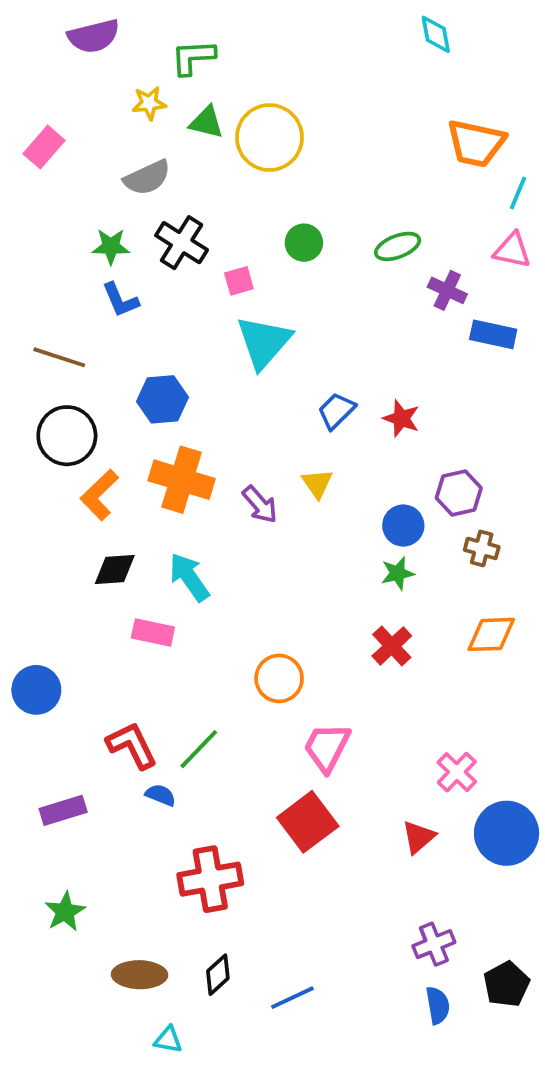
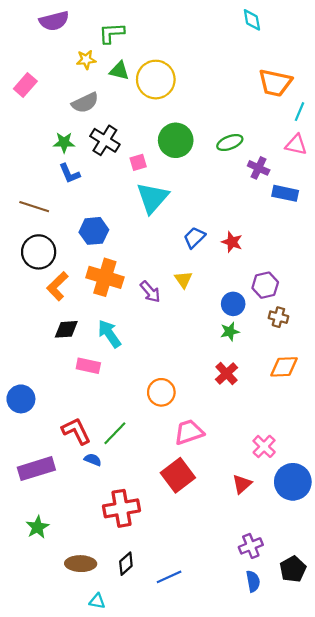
green circle: (304, 243) -> (176, 140), size x1.6
pink trapezoid: (327, 747) -> (189, 432), turned 44
purple rectangle: (63, 810) -> (36, 469), size x1.4

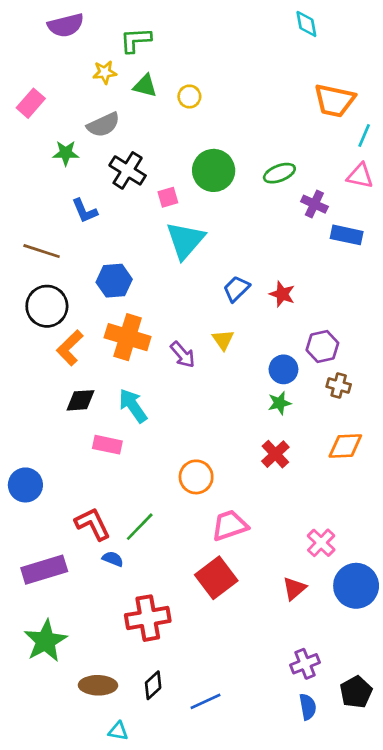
yellow circle: (156, 80) -> (189, 97), size x0.5
green star: (64, 143) -> (66, 153), moved
green star: (38, 527) -> (46, 641), size x1.5

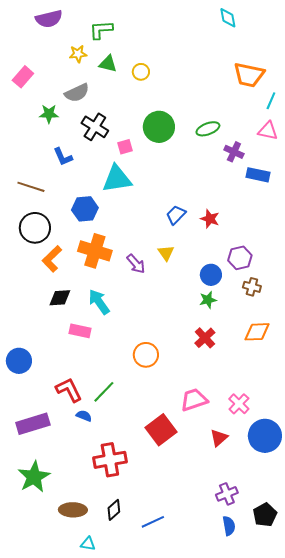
cyan triangle: (185, 240) -> (117, 179), moved, turned 40
pink trapezoid: (230, 525) -> (194, 400), moved

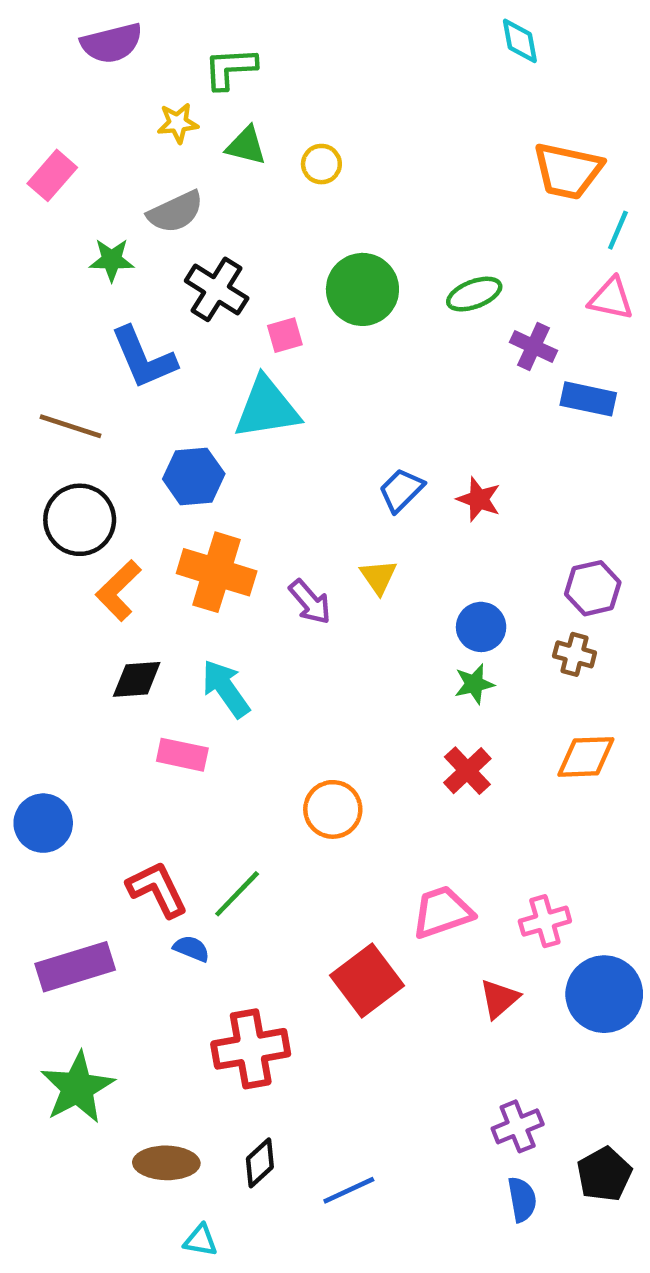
blue L-shape: (63, 157) -> (144, 358), size x1.5
purple hexagon: (240, 258) -> (593, 588), moved
pink cross: (239, 404) -> (545, 921), turned 30

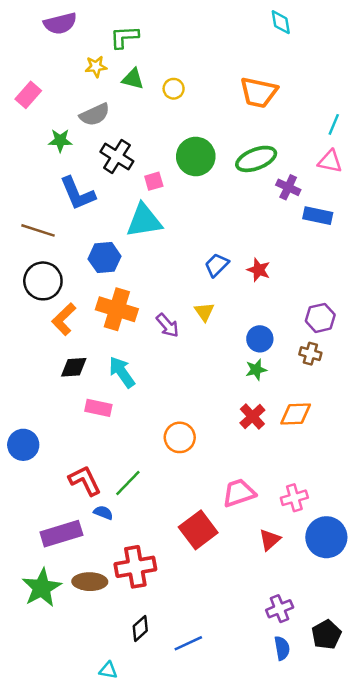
orange trapezoid: (568, 171) -> (259, 92), moved
green ellipse: (474, 294) -> (256, 159), size x1.4
orange diamond: (586, 757) -> (296, 414), moved
purple rectangle: (75, 967) -> (61, 534), moved
brown ellipse: (166, 1163) -> (90, 582), moved

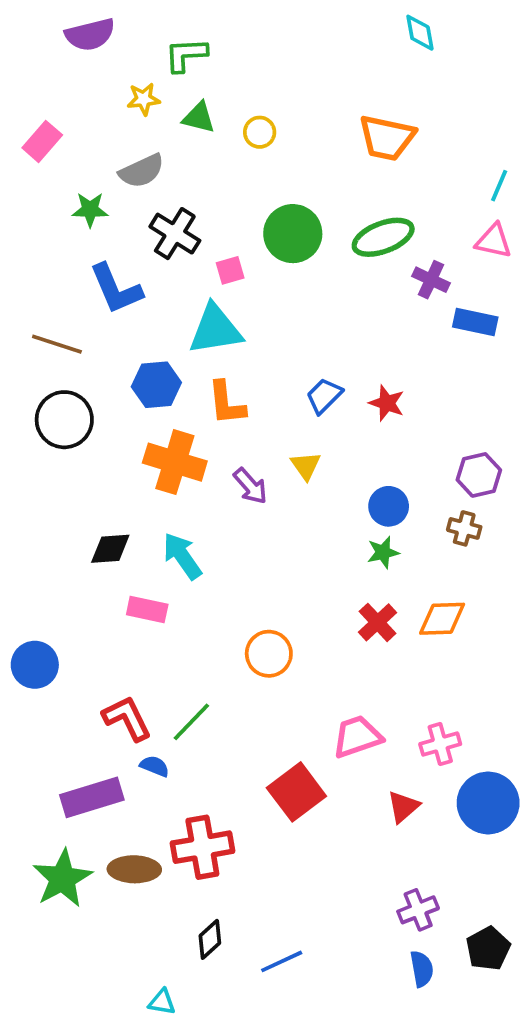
orange L-shape: (64, 319) -> (226, 403), moved, turned -52

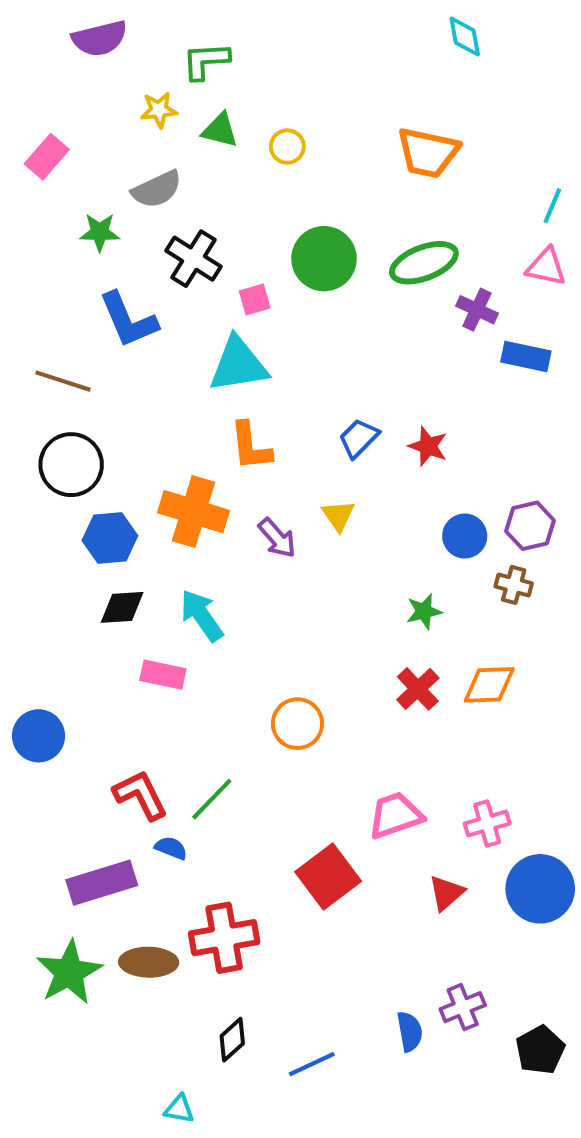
blue hexagon: (156, 385) -> (110, 538), moved
blue circle: (389, 506) -> (465, 536), moved
blue semicircle: (422, 969) -> (410, 1032), moved

